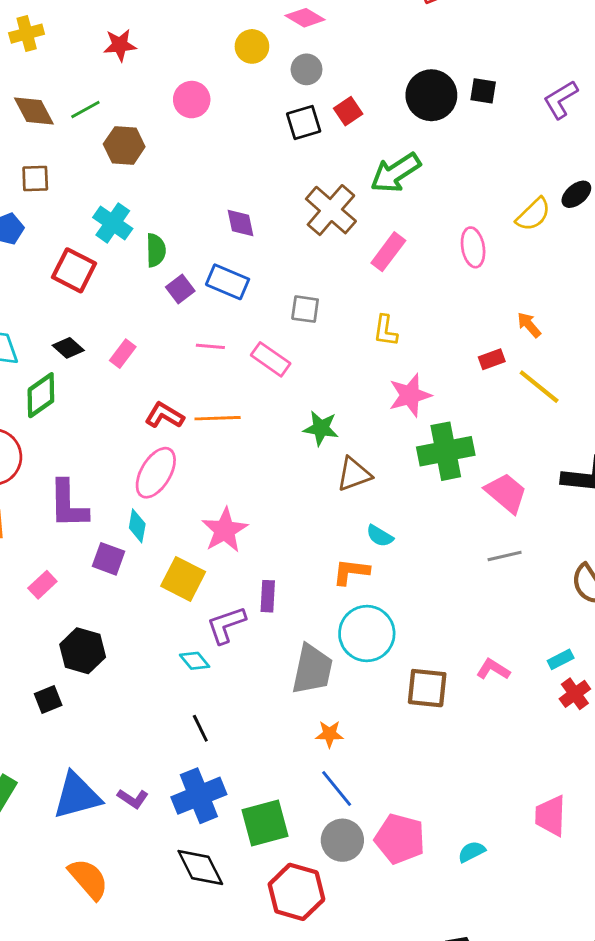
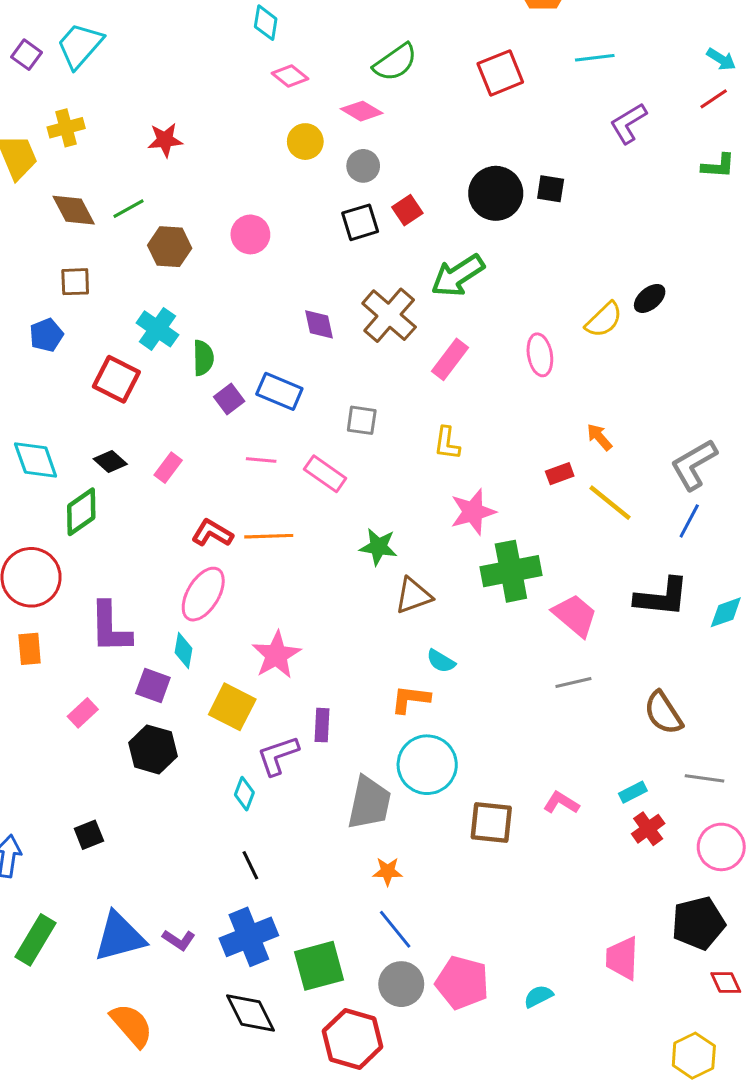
pink circle: (192, 100) -> (250, 234), moved
purple L-shape: (561, 100) -> (628, 123), moved
purple diamond: (240, 223) -> (319, 324), moved
black hexagon: (83, 651) -> (153, 749), moved
cyan diamond: (195, 661) -> (244, 794), turned 60

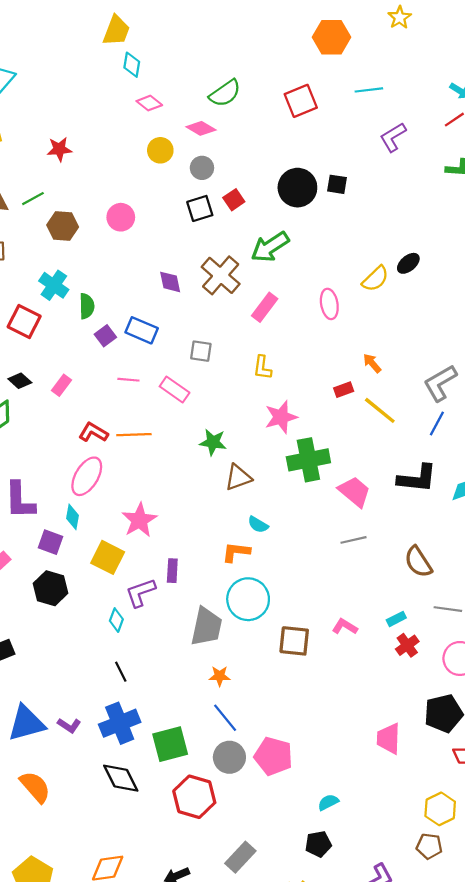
cyan semicircle: (538, 996) -> (328, 802), moved

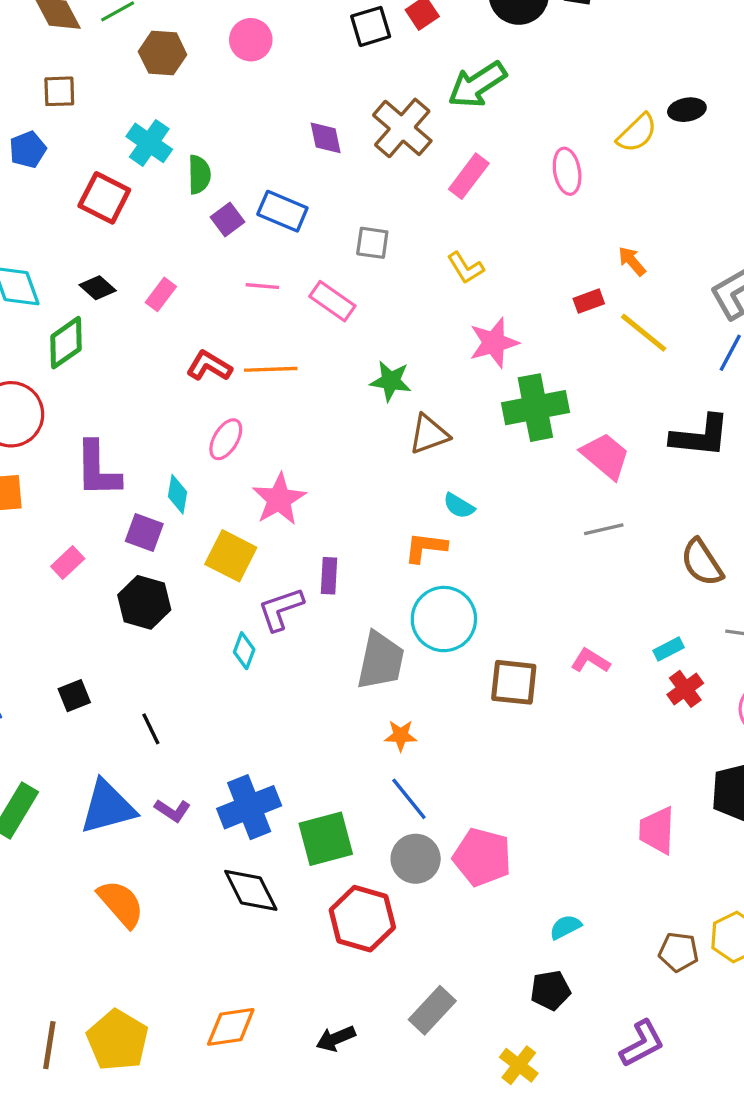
black ellipse: (408, 263) -> (687, 110), turned 30
yellow L-shape: (262, 368) -> (466, 268), turned -40
pink ellipse: (87, 476) -> (226, 439), moved, size x0.7
black line: (121, 672) -> (151, 729), moved
brown pentagon: (429, 846) -> (679, 952), moved

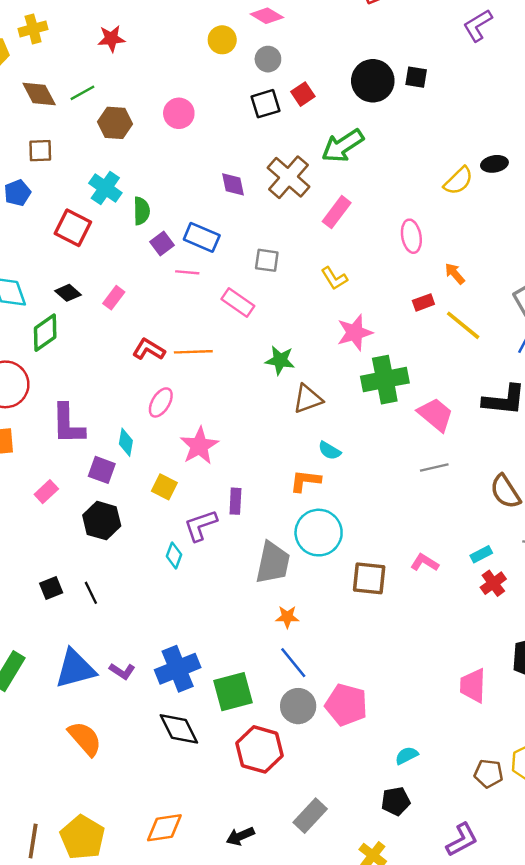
pink ellipse: (567, 171) -> (411, 236), moved
pink line: (262, 286) -> (187, 272), moved
yellow square: (231, 556) -> (164, 487), size x0.7
black line: (151, 729) -> (91, 593), moved

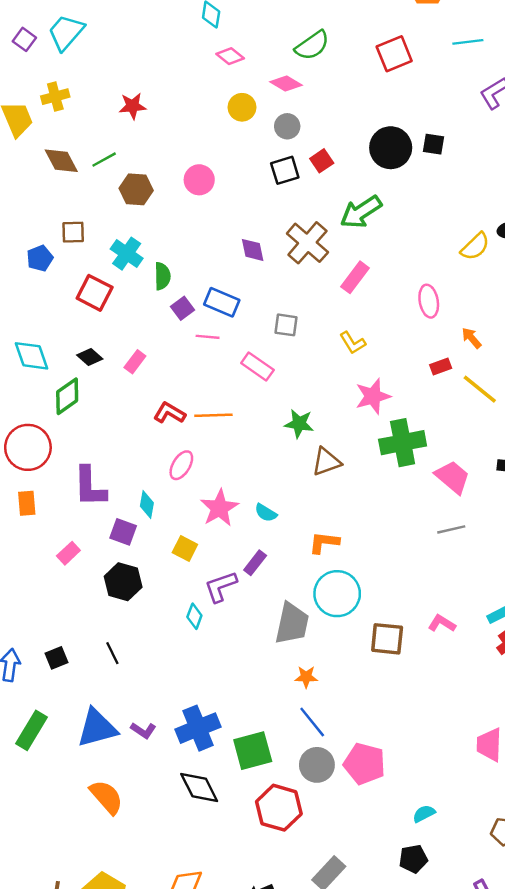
brown square: (40, 151) -> (73, 232), moved
cyan semicircle: (329, 451) -> (266, 513), moved
purple rectangle: (235, 501) -> (255, 563), turned 35
black square: (51, 588) -> (56, 658), moved

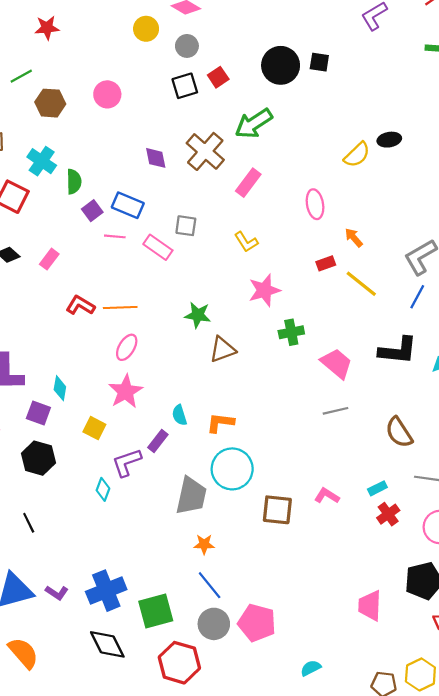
pink rectangle: (257, 367) -> (158, 247), moved
green cross: (403, 443) -> (291, 332), size x0.6
pink ellipse: (181, 465) -> (127, 347), moved
cyan semicircle: (266, 513) -> (179, 415), moved, turned 42

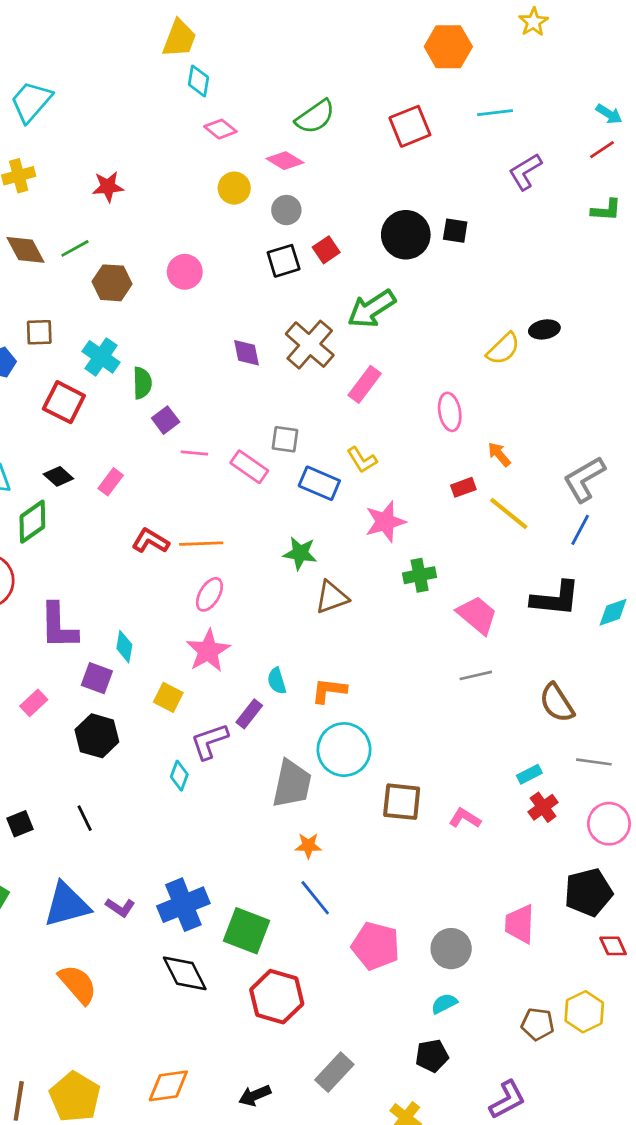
blue rectangle: (128, 205) -> (319, 483), moved
pink L-shape: (327, 496) -> (465, 818), moved
green square: (156, 611) -> (247, 931), turned 36
gray circle: (214, 624) -> (451, 949), moved

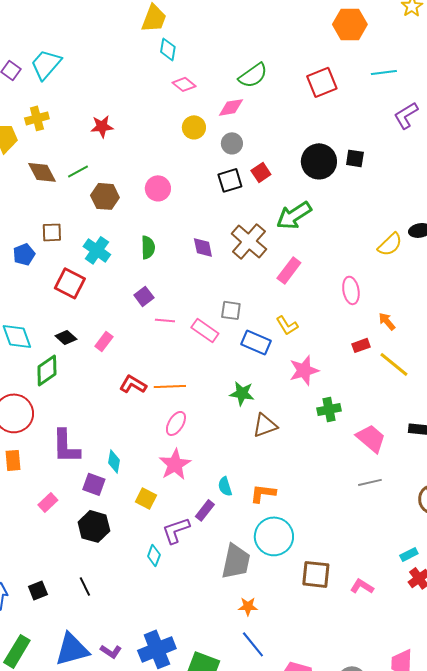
pink diamond: (285, 161) -> (231, 107), turned -40
green semicircle: (142, 383) -> (148, 247), moved

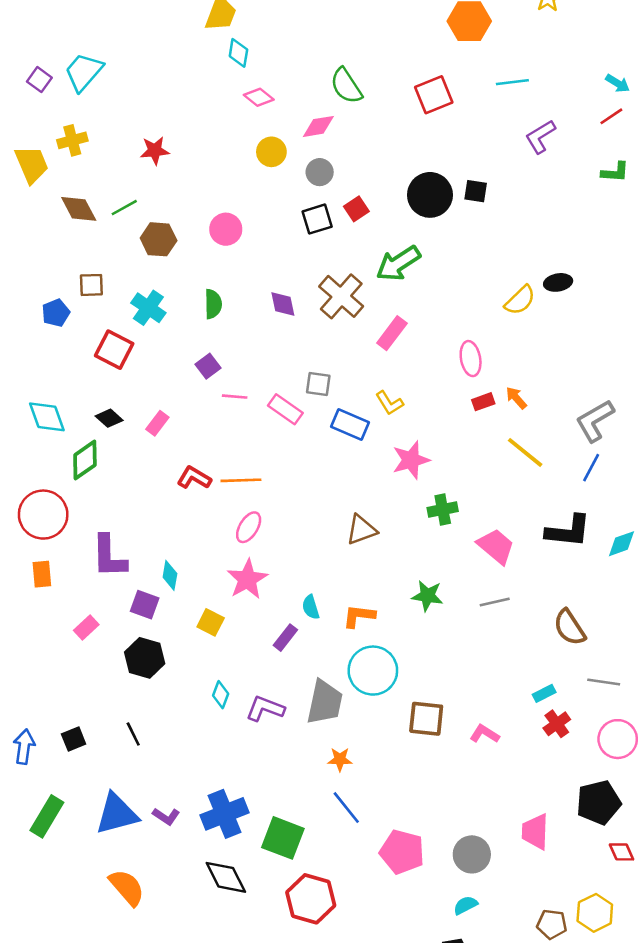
green semicircle: (253, 75) -> (346, 86), turned 92
red rectangle: (361, 345) -> (483, 402), moved
green star: (242, 393) -> (427, 596), moved
purple L-shape: (176, 530) -> (265, 709), moved, turned 40

